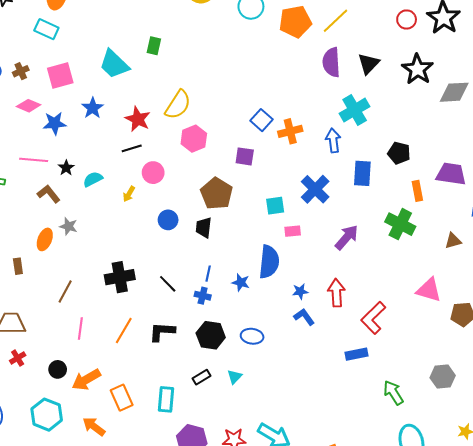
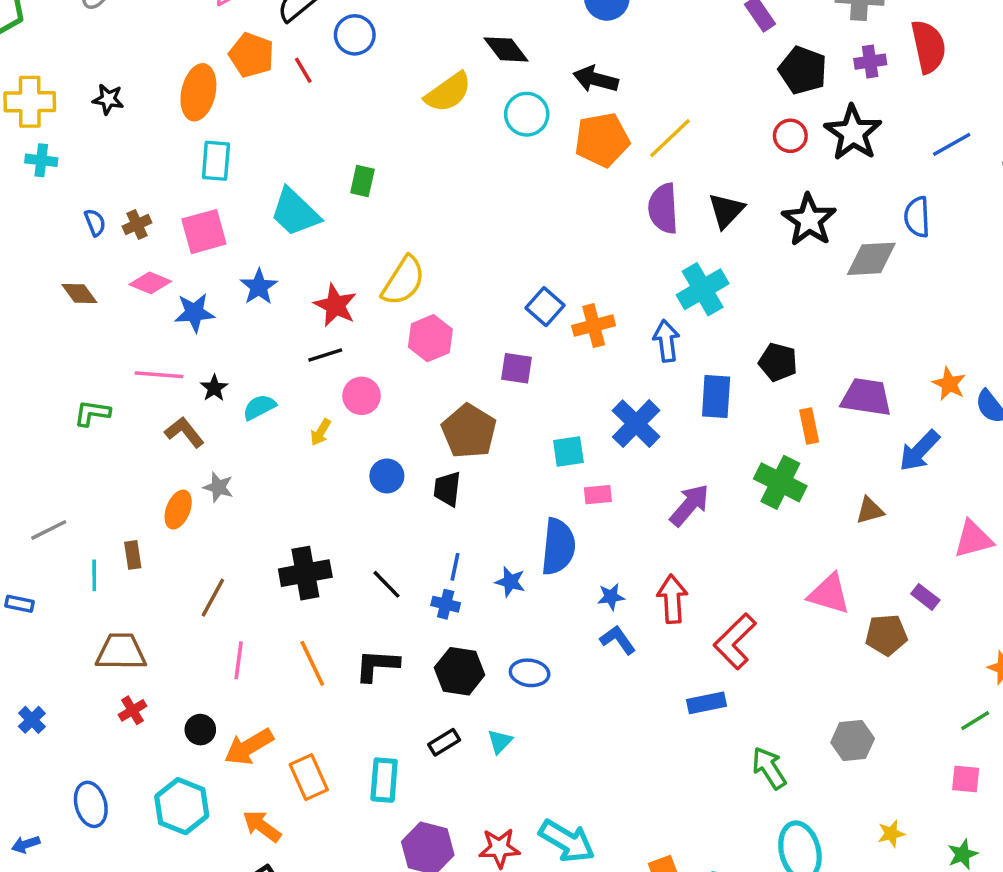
cyan rectangle: (46, 29) -> (216, 161), moved, turned 70
orange line: (124, 330) -> (312, 663), turned -56

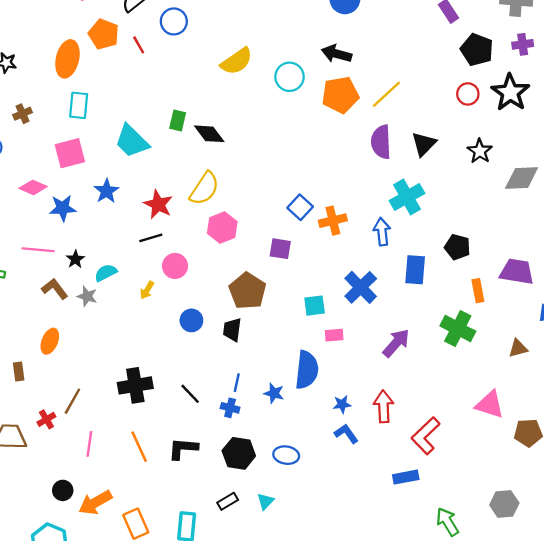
black diamond: (506, 49) -> (209, 134), moved
black star: (809, 220) -> (480, 151), size x0.7
brown cross: (137, 225) -> (22, 114), moved
gray star: (218, 487) -> (87, 296), moved
red cross: (132, 710) -> (46, 419), moved

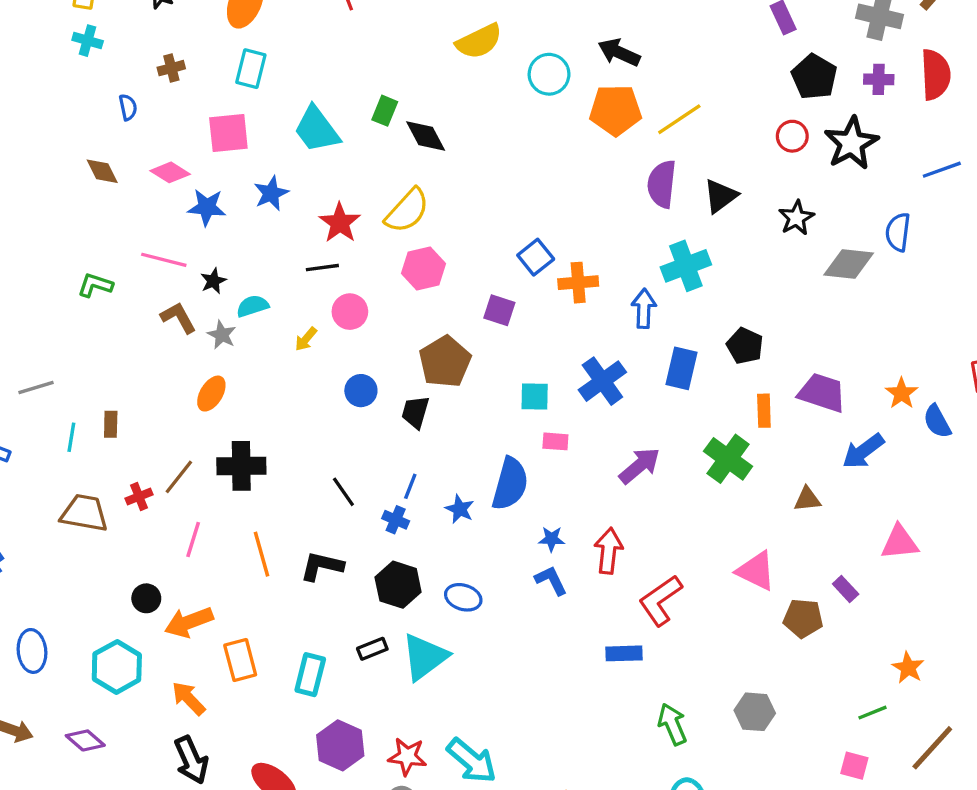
orange ellipse: (50, 341) -> (211, 394), moved
black cross: (135, 385) -> (241, 466), moved
cyan triangle: (265, 501) -> (425, 657), size x2.0

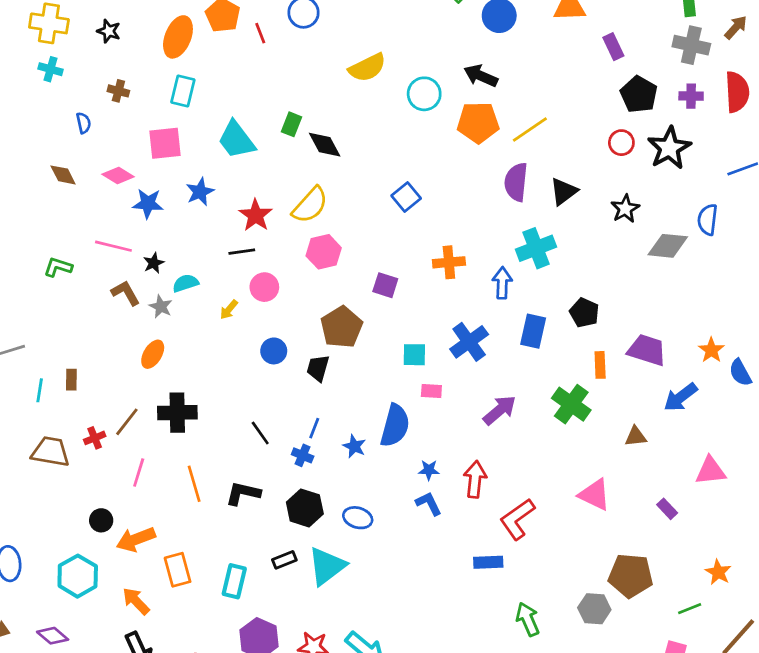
brown cross: (171, 68) -> (118, 91), turned 30
blue square: (536, 257) -> (406, 197), moved
brown pentagon: (803, 618) -> (631, 576), moved, size x1.4

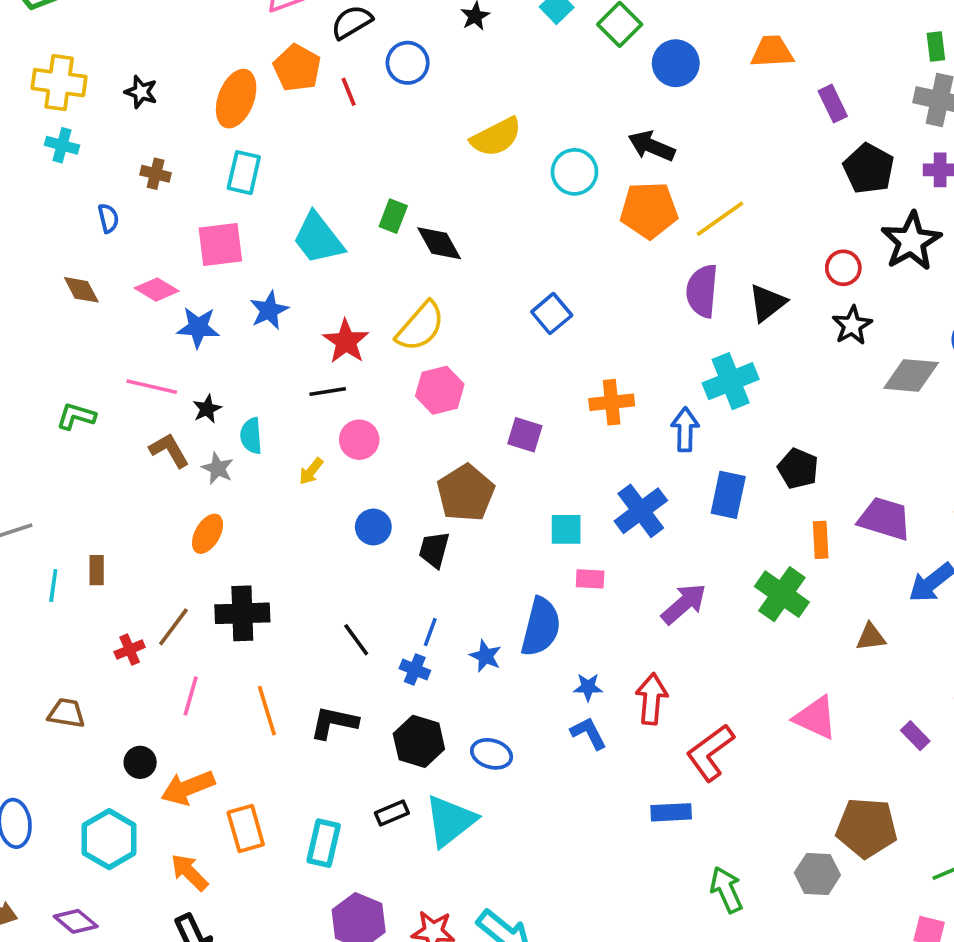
red circle: (621, 143) -> (843, 268), moved
cyan semicircle: (185, 283) -> (251, 436), turned -75
brown trapezoid: (51, 452) -> (66, 713), moved, size x0.7

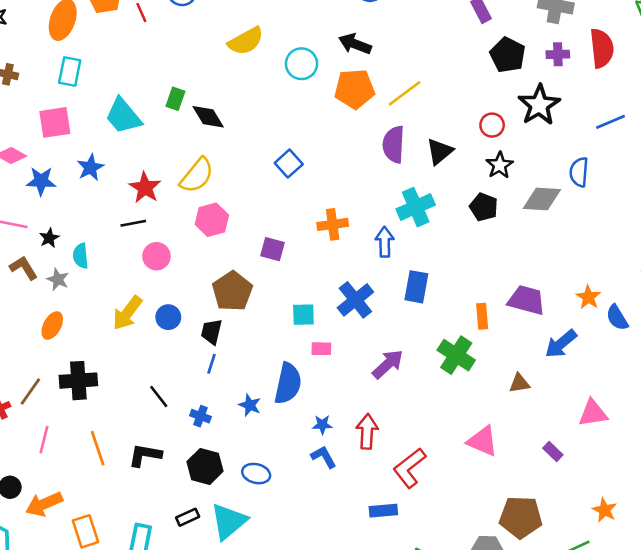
black pentagon: (798, 469) -> (484, 207), moved
yellow arrow: (311, 471) -> (127, 313), moved, size x1.8
blue line: (430, 632) -> (212, 364), moved

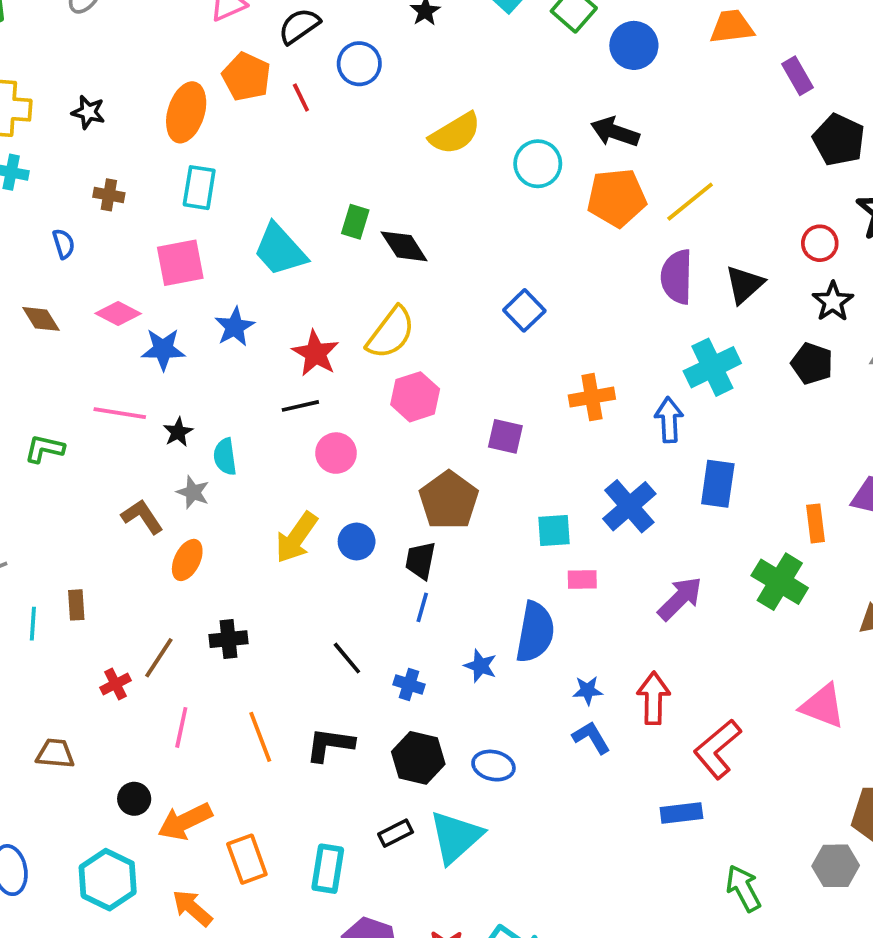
brown L-shape: (24, 268) -> (142, 517), moved
black cross: (78, 381) -> (228, 639), size x0.7

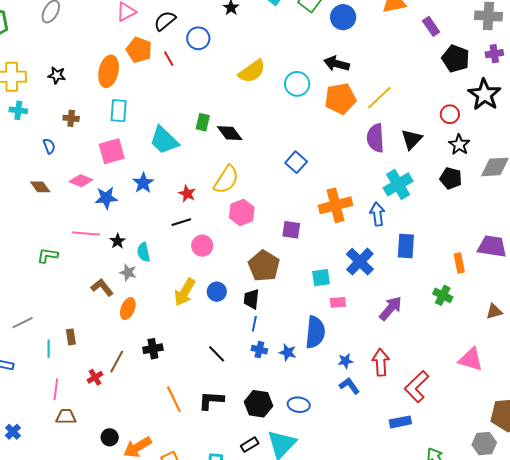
red star: (315, 353) -> (187, 194), size x0.7
orange cross: (592, 397) -> (336, 205), size x1.4
green cross: (780, 582) -> (443, 295), size x0.7
blue cross: (409, 685) -> (259, 350), moved
pink line: (181, 727) -> (56, 389), moved

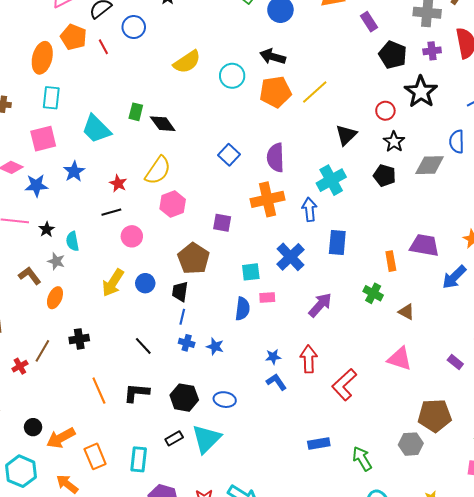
purple semicircle: (375, 138) -> (276, 158), moved
brown triangle: (494, 311) -> (406, 312), moved, turned 42
blue semicircle: (315, 332) -> (243, 309), moved, size x0.7
blue rectangle: (400, 422) -> (319, 443), moved

